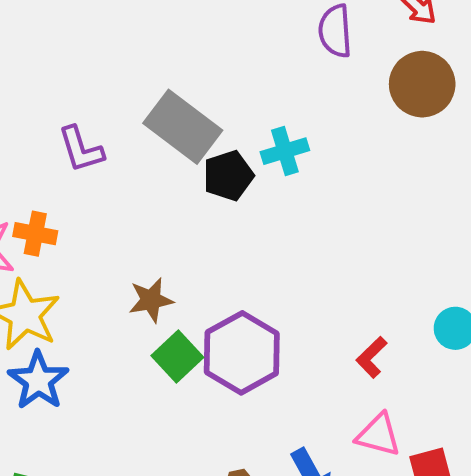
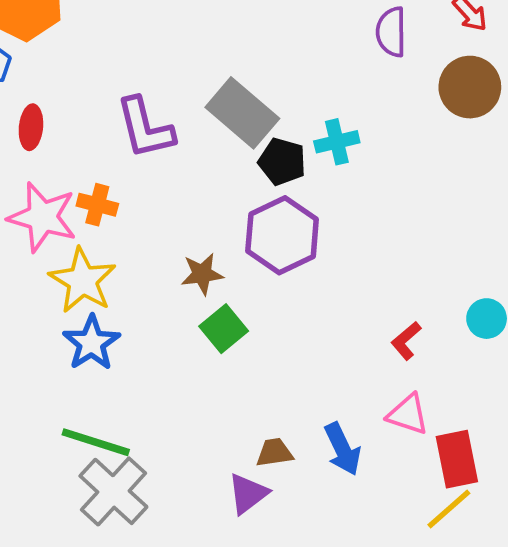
purple L-shape: (81, 149) -> (145, 128), size x1.4
black pentagon: (228, 176) -> (282, 162), turned 30
purple hexagon: (242, 353) -> (282, 235), moved

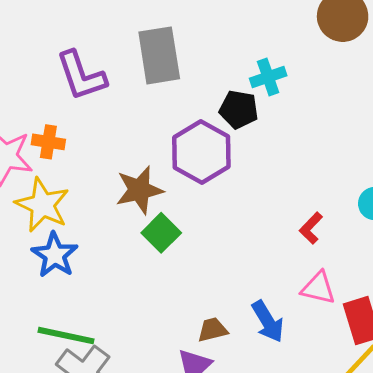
gray rectangle: (242, 113) -> (159, 55), turned 46
cyan cross: (337, 142) -> (268, 77), moved
black pentagon: (282, 162) -> (239, 109), moved
brown star: (202, 274) -> (139, 190), size x1.4

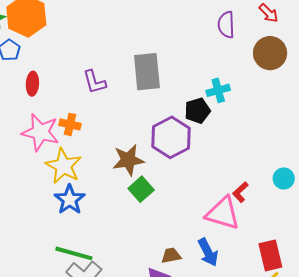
purple L-shape: (81, 76) -> (94, 82), size x0.7
black pentagon: (239, 109) -> (197, 111), turned -30
pink triangle: (318, 288) -> (223, 213), moved, size x1.5

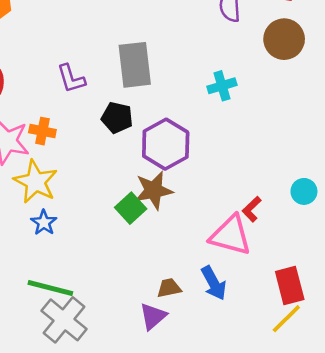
black pentagon: (197, 111) -> (117, 118), moved, turned 30
brown star: (128, 160) -> (154, 190), moved
blue star: (70, 200) -> (44, 223), size x0.7

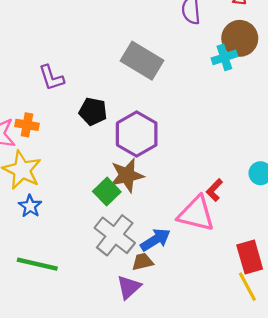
gray rectangle: (135, 65) -> (142, 61), moved, turned -51
cyan cross: (222, 86) -> (224, 57), moved
blue arrow: (214, 283) -> (155, 240), moved, turned -92
yellow line: (286, 319) -> (247, 287), turned -72
gray cross: (64, 320) -> (115, 235), moved

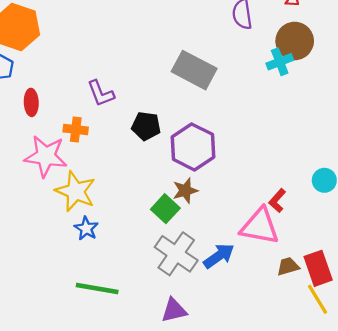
orange cross: (27, 125) -> (76, 129), moved
brown star: (127, 175) -> (185, 191), size x0.7
brown trapezoid: (143, 262) -> (288, 266), moved
purple triangle: (129, 287) -> (174, 310), moved, turned 32

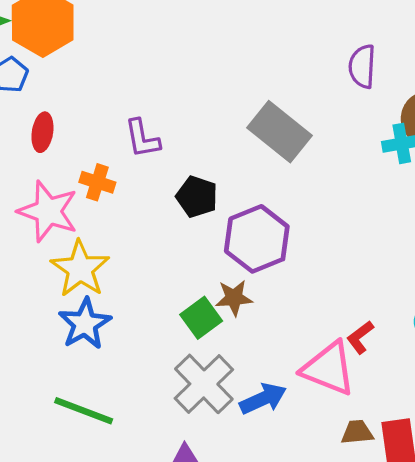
blue star: (86, 228) -> (85, 324), size x1.5

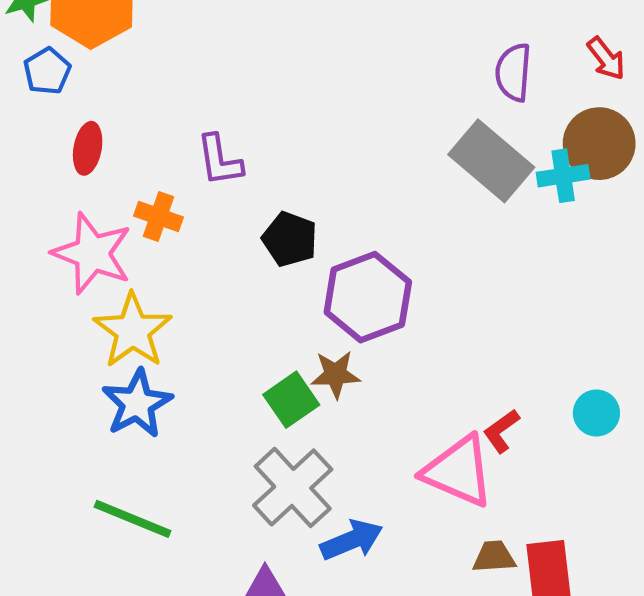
gray rectangle: (280, 132) -> (491, 161), moved
blue arrow: (263, 399) -> (352, 540), moved

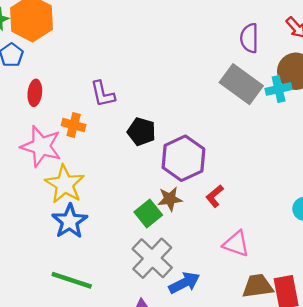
red L-shape: (501, 431) -> (215, 196), moved
pink triangle: (458, 471) -> (236, 244), size x0.7
brown trapezoid: (494, 557) -> (258, 286), size x1.4

